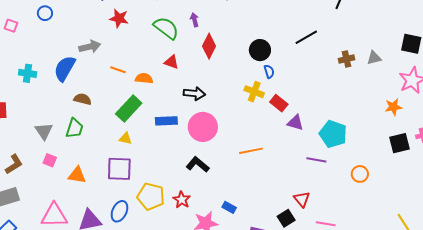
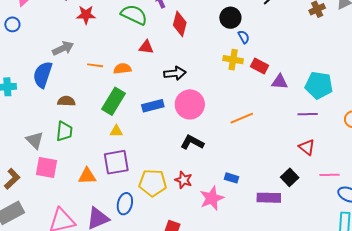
pink square: (50, 160) -> (46, 168), size x1.6
orange triangle: (77, 175) -> (87, 176), moved
red triangle: (302, 199) -> (307, 147), moved

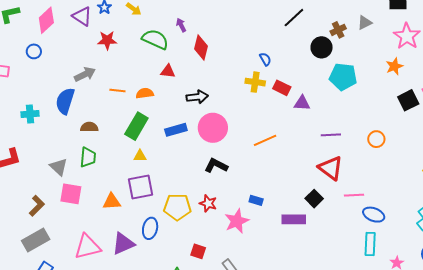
black circle: (230, 18) -> (322, 47), moved
cyan pentagon: (319, 85) -> (343, 77), moved
red triangle: (307, 147) -> (331, 168), size x1.5

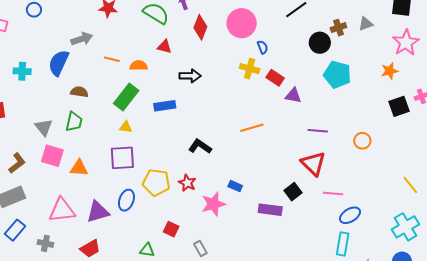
pink circle: (213, 128) -> (242, 23), moved
orange triangle: (112, 201) -> (79, 168), moved
blue ellipse: (374, 215) -> (350, 215), turned -60

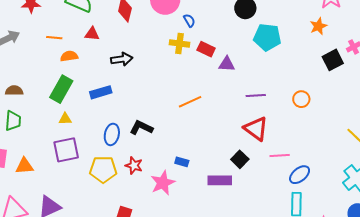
orange line: (112, 59) -> (54, 38), moved
blue ellipse: (126, 200) -> (112, 134), moved

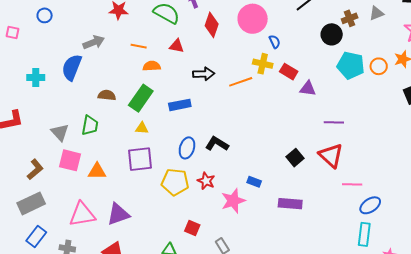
brown semicircle: (14, 91) -> (107, 95), moved
orange circle: (301, 99) -> (379, 66), moved
orange line: (190, 102) -> (241, 82), moved
black square: (240, 159) -> (295, 158), moved

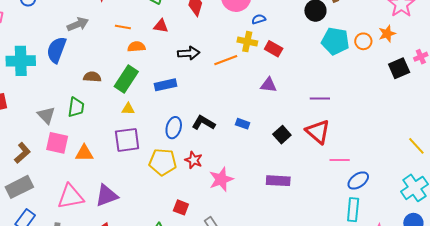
blue semicircle: (275, 42) -> (259, 19), turned -80
cyan cross: (36, 77) -> (21, 61), size x1.6
purple triangle: (308, 89) -> (269, 85), moved
blue rectangle: (254, 182) -> (243, 124), moved

